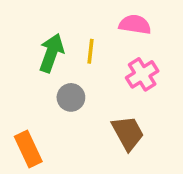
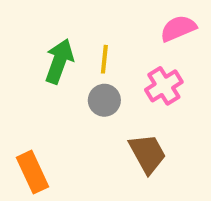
pink semicircle: (135, 25) -> (178, 28), moved, turned -32
gray circle: (71, 97) -> (104, 100), moved

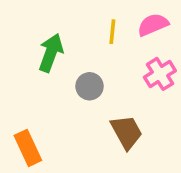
yellow line: (104, 59) -> (112, 32), moved
pink cross: (164, 86) -> (160, 74), moved

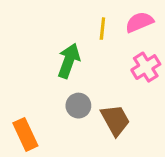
green arrow: (51, 53) -> (69, 61), moved
gray circle: (90, 86) -> (78, 106), moved

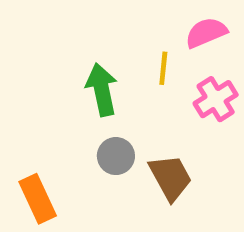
yellow line: (102, 29) -> (163, 68), moved
green arrow: (69, 61) -> (102, 90), turned -32

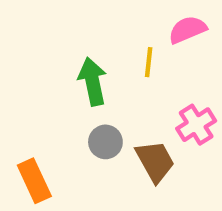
pink cross: (216, 99) -> (196, 125), moved

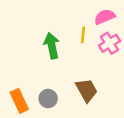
pink cross: (196, 125) -> (109, 43), moved
gray circle: (105, 142) -> (48, 99), moved

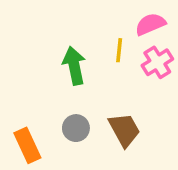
gray circle: (48, 99) -> (76, 128), moved

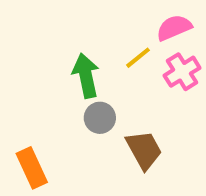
yellow line: (119, 50) -> (138, 58), turned 45
gray circle: (76, 128) -> (100, 118), moved

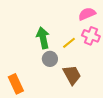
yellow line: (138, 58) -> (69, 43), moved
pink cross: (182, 72) -> (91, 36), turned -36

